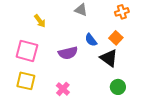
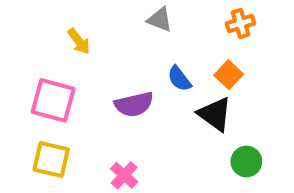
green circle: (118, 87) -> (246, 161), moved

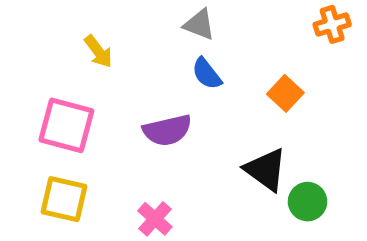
orange cross: (240, 23) -> (332, 24), moved
blue semicircle: (179, 79) -> (207, 74), moved
black triangle: (215, 114) -> (266, 170), moved

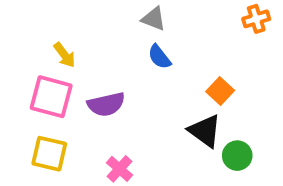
yellow arrow: (98, 52) -> (64, 55), moved
orange square: (285, 93) -> (220, 91), moved
purple semicircle: (167, 130) -> (106, 104), moved

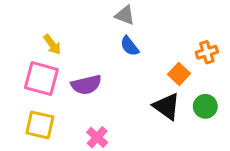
orange cross: (256, 19) -> (207, 52), moved
green circle: (237, 156) -> (205, 106), moved

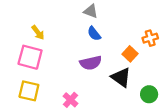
purple semicircle: (86, 85) -> (91, 63), moved
green circle: (205, 106) -> (149, 94), moved

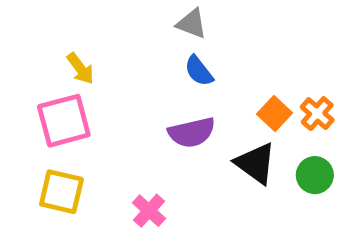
orange cross: (150, 38) -> (317, 114), moved, turned -32
pink square: (30, 57) -> (64, 121), turned -30
green circle: (149, 94) -> (315, 175), moved

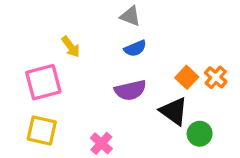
yellow arrow: (80, 69) -> (71, 47), moved
blue semicircle: (199, 71) -> (135, 48), turned -75
green circle: (315, 175) -> (200, 134), moved

